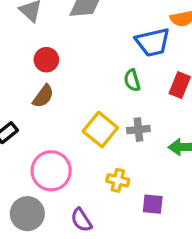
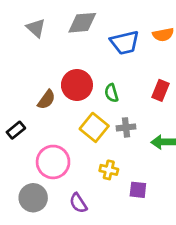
blue trapezoid: (153, 42) -> (125, 43), moved
red circle: (46, 60) -> (77, 85), moved, size x1.5
green semicircle: (132, 80) -> (111, 93), moved

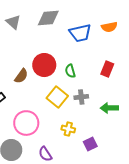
purple square: (138, 190) -> (90, 144), turned -32

